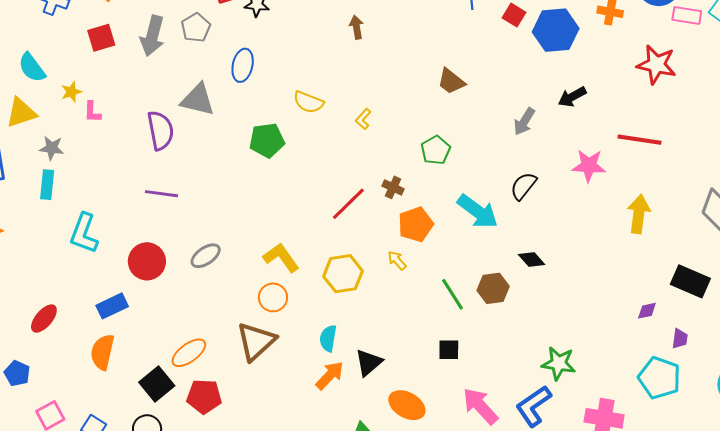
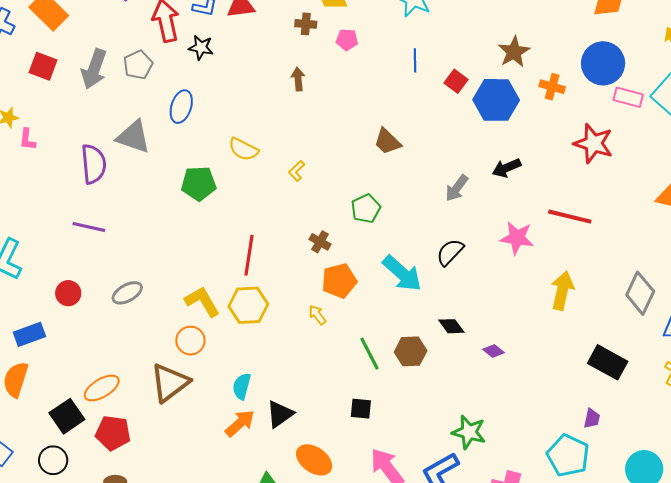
red square: (101, 38) -> (43, 66), turned 32
red line: (348, 204) -> (249, 255), moved, turned -42
red circle: (147, 261) -> (68, 293), size x0.7
yellow hexagon: (343, 274) -> (248, 305), moved
purple diamond: (647, 311) -> (494, 351), moved, turned 45

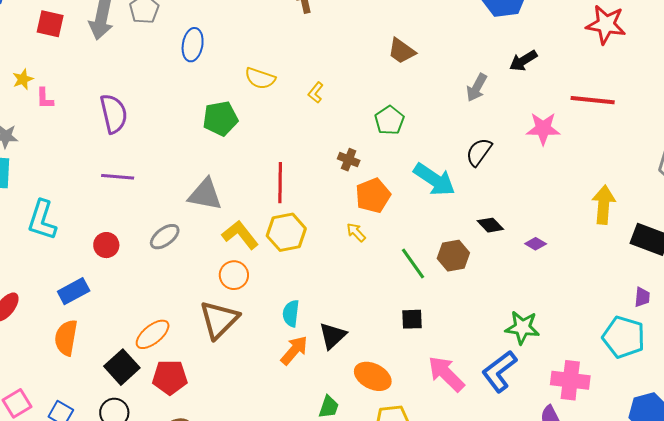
gray triangle: (133, 137) -> (205, 194), moved
yellow arrow: (562, 291) -> (604, 205), moved

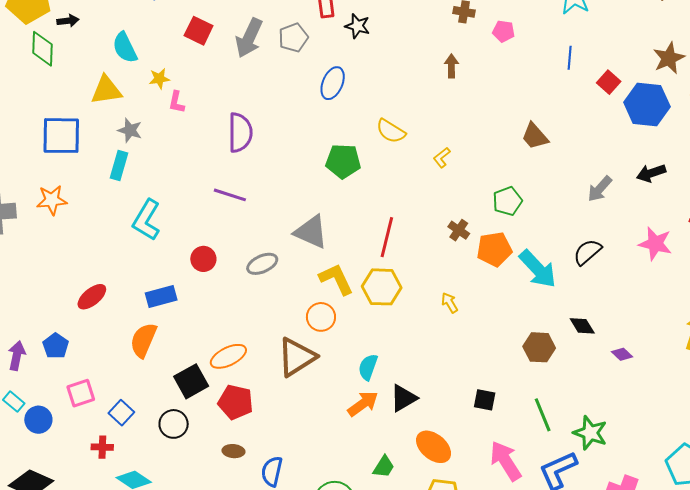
orange pentagon: (373, 195) -> (494, 249), moved
green line: (413, 263) -> (543, 415), moved

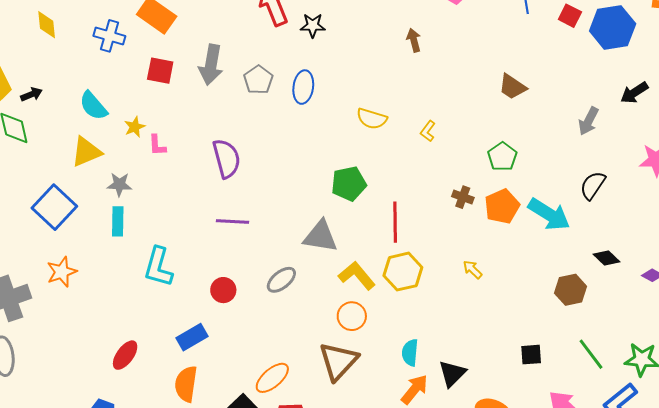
gray pentagon: (293, 38) -> (258, 80), moved
blue square: (61, 136) -> (54, 207), turned -33
green pentagon: (343, 161) -> (349, 184), moved

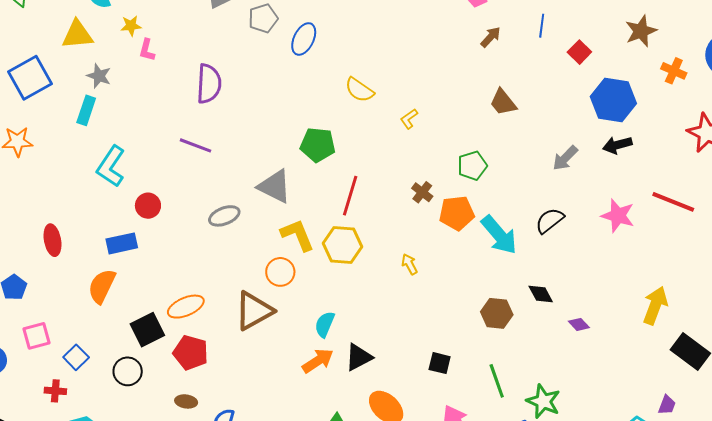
blue hexagon: (613, 27) -> (613, 100), moved
brown arrow: (414, 40) -> (491, 37), moved, turned 40
red circle: (223, 290) -> (148, 206), moved
red ellipse: (125, 355) -> (53, 240), turned -64

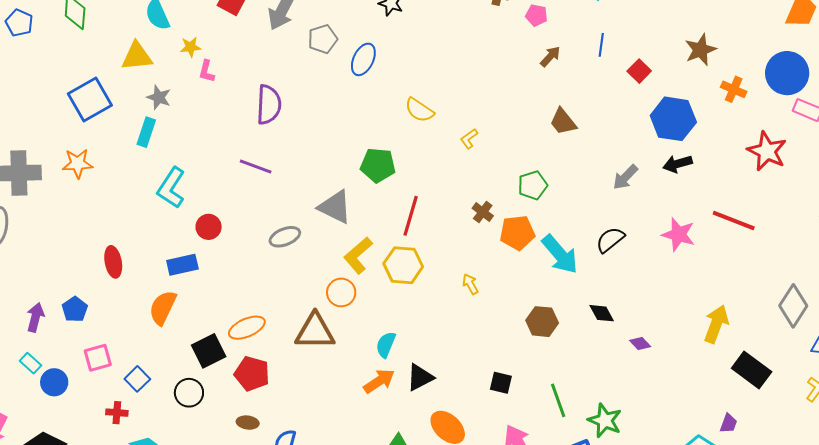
yellow L-shape: (297, 235) -> (358, 255), turned -108
brown triangle: (254, 311) -> (315, 331), turned 30
brown hexagon: (497, 313) -> (542, 322), moved

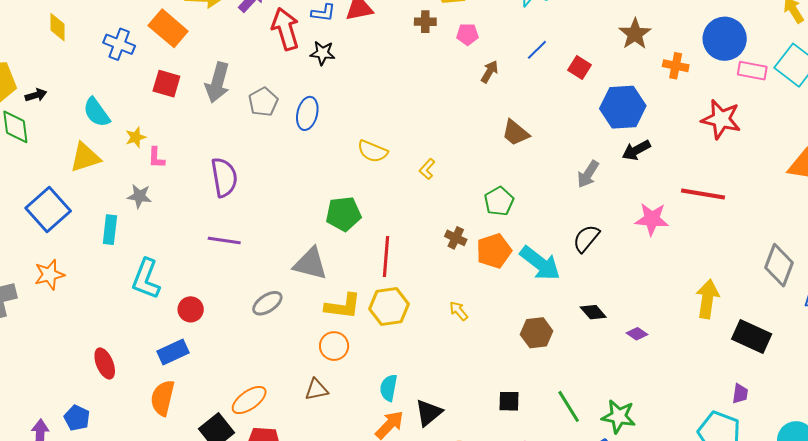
blue line: (601, 45) -> (537, 50), turned 50
gray star: (159, 97) -> (139, 196), moved
yellow L-shape: (358, 255) -> (343, 306), turned -120
brown triangle: (315, 331) -> (316, 390), size x0.6

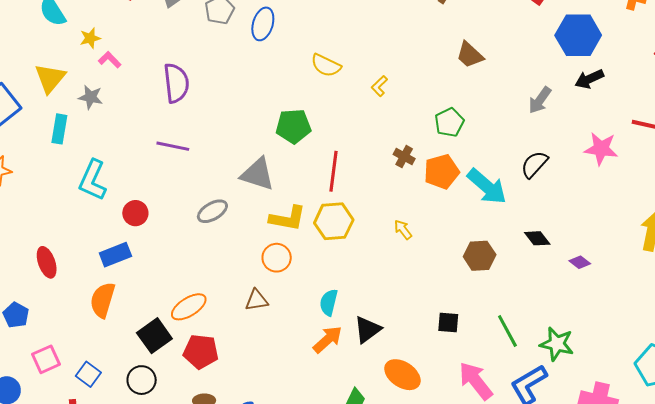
yellow triangle: (85, 157) -> (50, 78), moved, turned -36
pink L-shape: (156, 158) -> (110, 60), turned 130

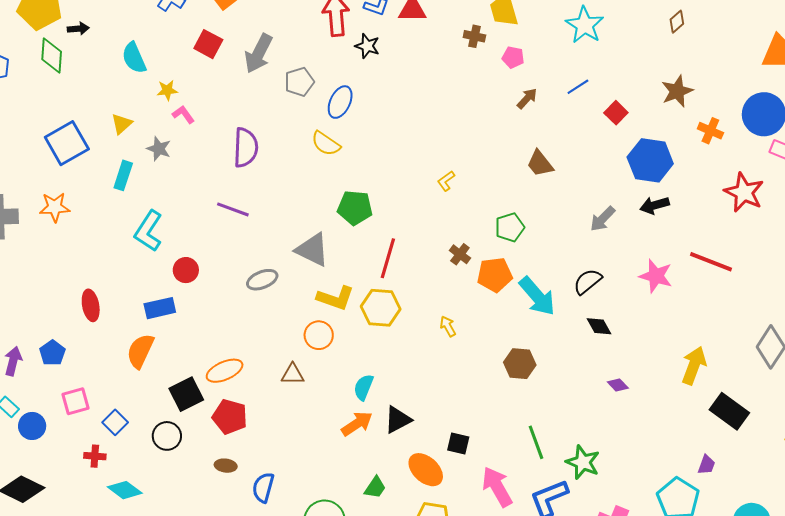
yellow semicircle: (326, 65) -> (326, 144), moved
yellow triangle: (50, 78) -> (122, 124), size x0.7
black diamond: (537, 238) -> (599, 326), moved
black square: (448, 323) -> (458, 444), moved

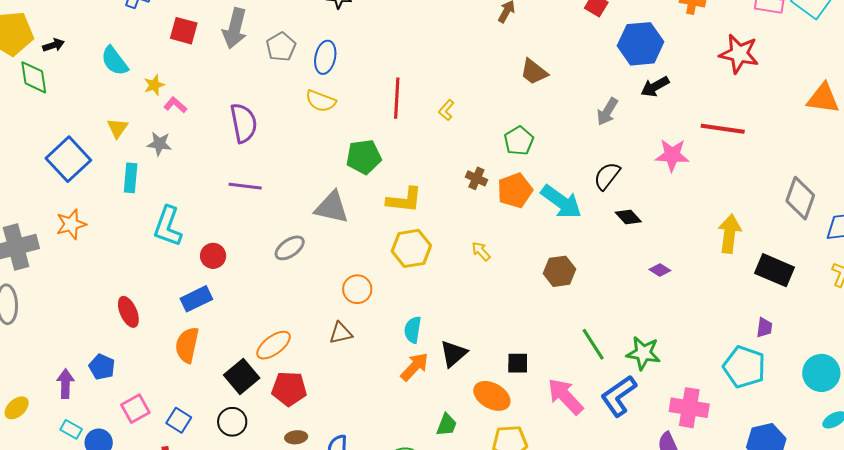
red line: (388, 258) -> (397, 98), moved
yellow L-shape: (336, 298) -> (404, 200), moved

